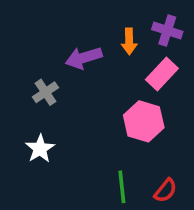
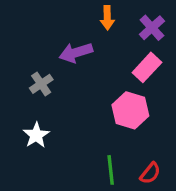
purple cross: (167, 30) -> (152, 28), turned 30
orange arrow: (129, 41) -> (107, 18), moved

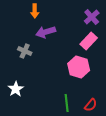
orange arrow: (107, 18) -> (35, 11), moved
gray cross: (41, 84) -> (25, 51), turned -32
white star: (36, 135) -> (16, 89), moved

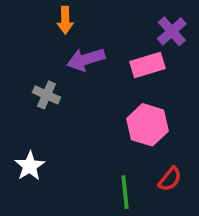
pink rectangle: (89, 41) -> (148, 65), moved, turned 30
red semicircle: (91, 105) -> (170, 179), moved

